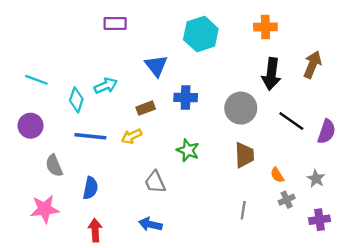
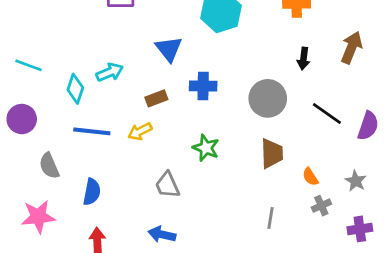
black arrow: (271, 74) -> (303, 59), size x0.6

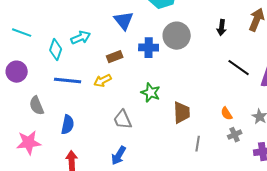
gray circle: (268, 98) -> (177, 36), moved
brown trapezoid: (272, 153) -> (182, 113), moved
blue arrow: (162, 234) -> (119, 156), turned -72

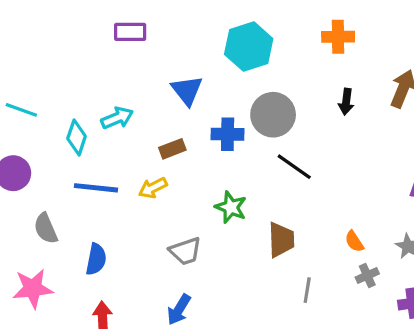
black line: (239, 68) -> (294, 167), moved
gray trapezoid: (123, 120) -> (185, 251), turned -85

